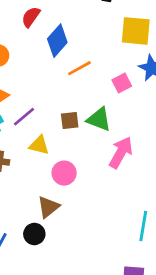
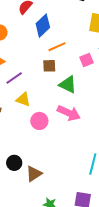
brown square: (70, 121) -> (49, 66), moved
pink arrow: (121, 152) -> (69, 113), moved, turned 80
brown triangle: (48, 207) -> (34, 174), moved

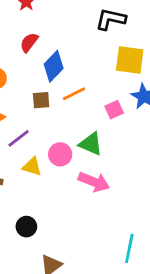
brown square: (49, 66) -> (41, 100), moved
pink circle: (39, 121) -> (60, 154), moved
black circle: (14, 163) -> (26, 227), moved

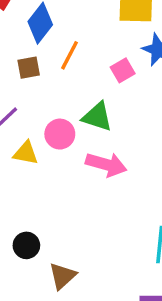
orange line: (74, 94) -> (70, 55), turned -30
black circle: (26, 227) -> (26, 245), moved

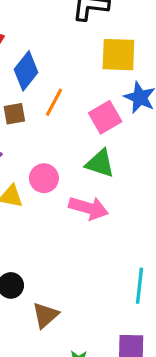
pink square: (123, 70) -> (105, 117), size x1.4
green triangle: (97, 117) -> (100, 163), moved

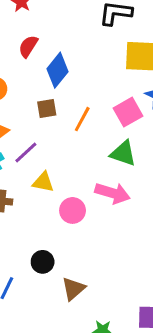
orange line: (54, 102) -> (82, 119), moved
pink circle: (44, 178) -> (73, 210), moved

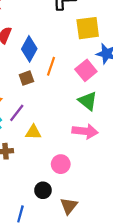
orange line: (82, 119) -> (51, 66), moved
green triangle: (123, 153) -> (88, 101), turned 30
pink circle: (73, 210) -> (61, 164), moved

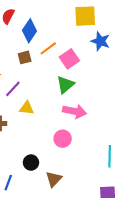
orange line: (51, 66) -> (48, 48), turned 30
pink square: (86, 70) -> (69, 59), moved
green triangle: (88, 101) -> (65, 85), moved, turned 36
pink circle: (61, 164) -> (63, 139), moved

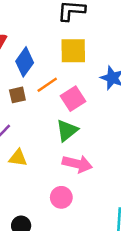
yellow square: (85, 16) -> (73, 51), moved

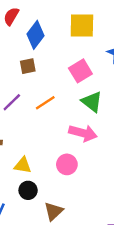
orange line: (47, 85) -> (45, 103), moved
green triangle: (67, 130) -> (92, 102), moved, turned -45
yellow triangle: (18, 158) -> (23, 165), moved

